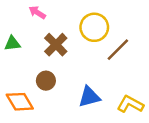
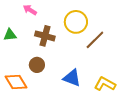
brown cross: (56, 45) -> (45, 36), turned -30
blue triangle: (89, 97) -> (72, 78), turned 36

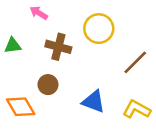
brown line: (95, 40) -> (135, 62), moved

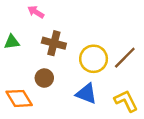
yellow circle: (99, 29) -> (94, 59), moved
yellow L-shape: (137, 109) -> (126, 101), turned 35

